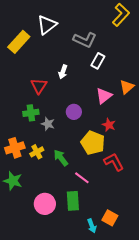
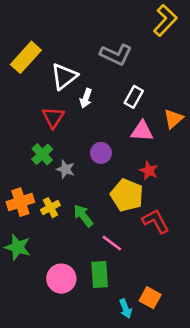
white triangle: (47, 25) -> (64, 76), moved
white rectangle: (98, 61) -> (134, 97), moved
pink triangle: (104, 96) -> (142, 131), turned 42
green cross: (31, 113) -> (42, 154), turned -35

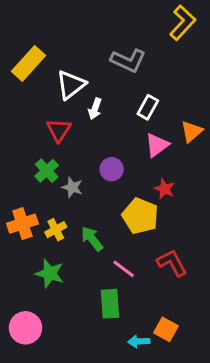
pink triangle: (142, 131) -> (157, 145), turned -40
red L-shape: (156, 221) -> (172, 263), moved
green star: (18, 247) -> (50, 273), moved
pink circle: (61, 279) -> (25, 328), moved
cyan arrow: (126, 309) -> (139, 341), turned 108

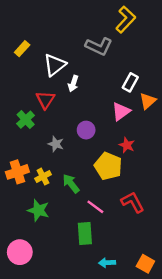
yellow L-shape: (183, 23) -> (126, 20), moved
yellow rectangle: (28, 63) -> (22, 49), size x0.6
white rectangle: (148, 107) -> (130, 82), moved
green cross: (47, 171) -> (26, 120), moved
orange square: (166, 329) -> (145, 264), moved

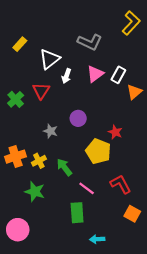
yellow L-shape: (126, 20) -> (131, 23), moved
pink triangle: (121, 111) -> (95, 74), moved
green cross: (26, 120) -> (16, 99), moved
orange square: (145, 264) -> (132, 214), moved

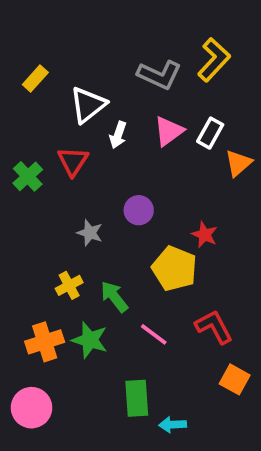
yellow L-shape: (131, 23) -> (214, 60), moved
orange cross: (16, 157) -> (45, 342), moved
green star: (35, 192) -> (90, 340), moved
green rectangle: (77, 213) -> (137, 398), moved

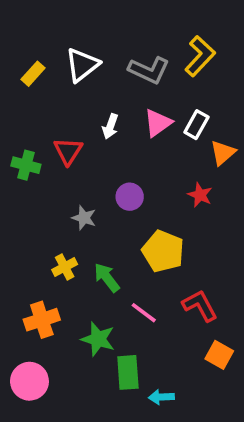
white triangle: (88, 105) -> (82, 65), moved
green cross: (28, 176) -> (26, 165), turned -32
red star: (205, 235) -> (200, 195), moved
green star: (90, 340) -> (98, 339), moved

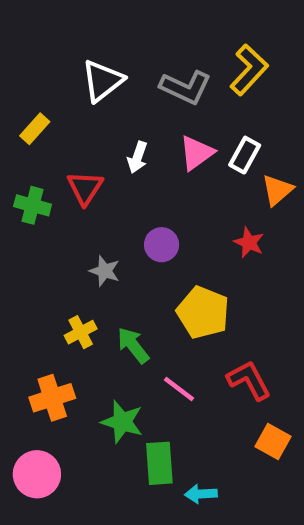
yellow rectangle: (33, 74) -> (35, 129), moved

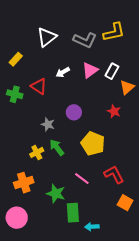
yellow L-shape: (249, 70) -> (114, 32), turned 35
white arrow: (137, 157) -> (63, 72), turned 40
red triangle: (85, 188) -> (39, 86), turned -30
green arrow: (133, 345) -> (57, 147), moved

